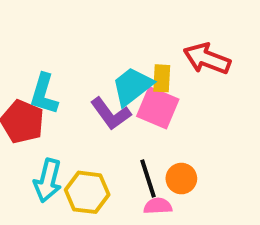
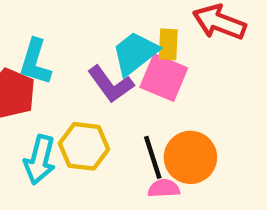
orange circle: (181, 179) -> (190, 157), size x1.5
yellow hexagon: (87, 192) -> (84, 146), moved

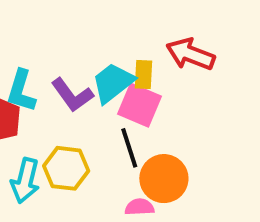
purple L-shape: (111, 84) -> (72, 95), moved
black line: (153, 157) -> (129, 148), moved

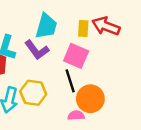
yellow rectangle: (144, 75) -> (83, 28), moved
cyan trapezoid: (113, 83) -> (46, 26), moved, turned 144

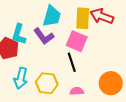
yellow rectangle: (83, 28) -> (83, 18), size x1.5
yellow hexagon: (33, 93) -> (47, 83), moved
orange circle: (90, 99) -> (111, 83), moved

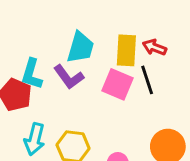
red arrow: (102, 16) -> (154, 47), size x0.7
black line: (72, 62) -> (147, 80), moved

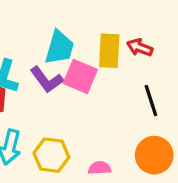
black line: (147, 80) -> (151, 101), moved
pink square: (117, 84) -> (80, 76), moved

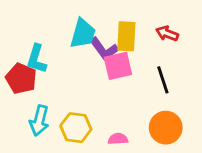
red arrow: (140, 48) -> (167, 34), moved
pink square: (80, 76) -> (118, 66), moved, turned -36
purple L-shape: (47, 80) -> (104, 49), moved

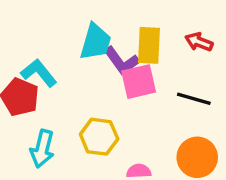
cyan L-shape: (37, 59) -> (39, 73), turned 124
black line: (163, 80) -> (194, 99), turned -56
yellow hexagon: (76, 128) -> (99, 137), moved

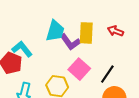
pink square: (139, 82) -> (79, 69), moved, turned -35
black line: (194, 99) -> (107, 74), moved, turned -72

